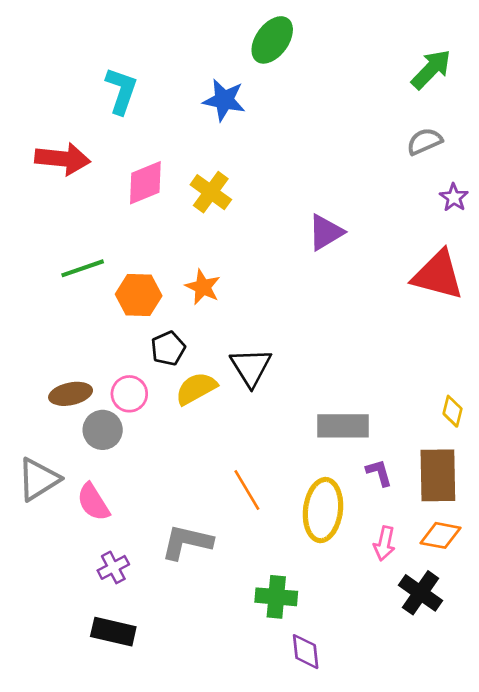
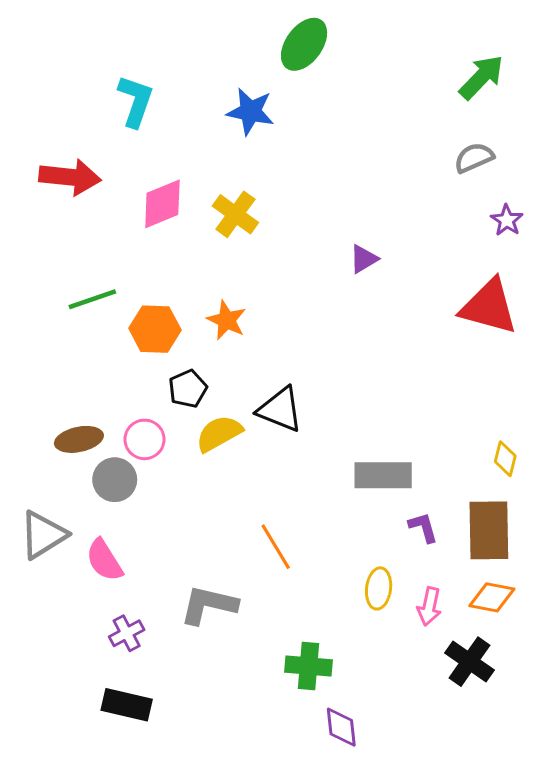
purple triangle: (326, 232) -> (364, 259), size x0.7
black triangle: (251, 367) -> (280, 410), turned -36
yellow ellipse: (323, 510) -> (379, 588), moved, size x0.6

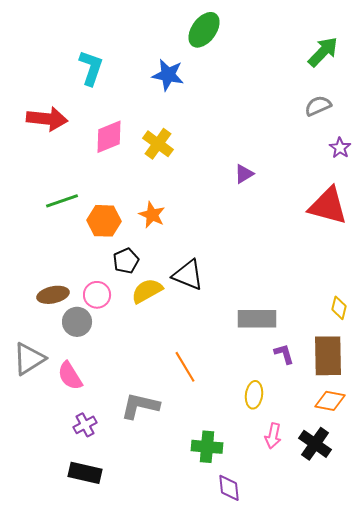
pink arrow: (429, 606) -> (273, 436), moved

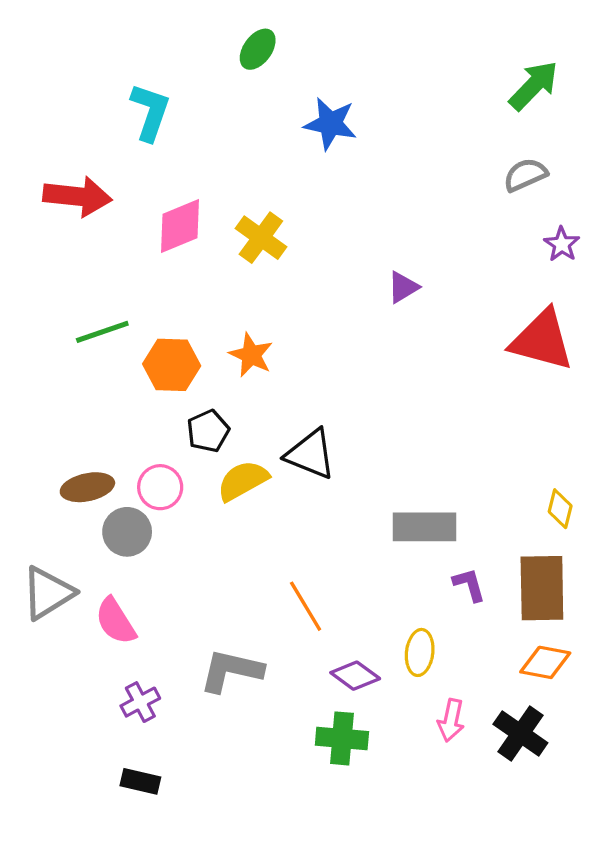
green ellipse: (204, 30) -> (258, 49), moved, size x0.7
blue star: (168, 75) -> (330, 124), moved
black rectangle: (85, 473) -> (140, 781), size x0.7
purple diamond: (229, 488) -> (355, 676), moved, turned -48

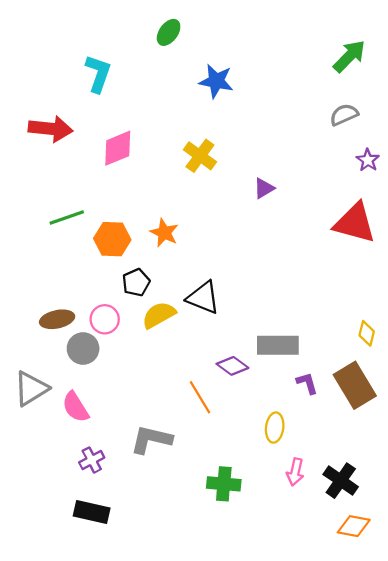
yellow cross: (261, 238) -> (200, 156), moved
brown rectangle: (542, 588) -> (355, 385), turned -30
orange diamond: (545, 662) -> (354, 526), moved
purple diamond: (355, 676) -> (232, 366), moved
black rectangle: (140, 781) -> (92, 512), size x1.4

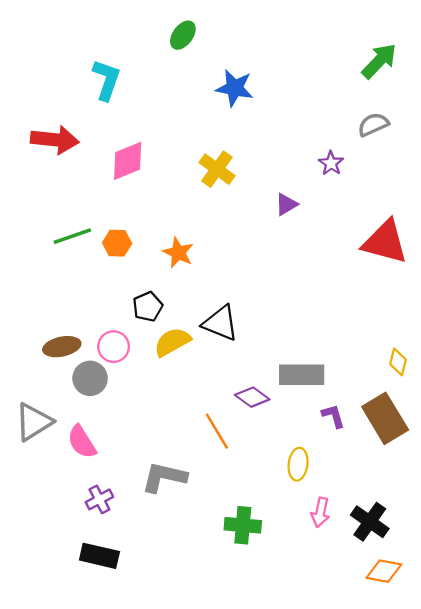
purple star: (368, 160) -> (331, 163), moved
orange hexagon: (112, 239) -> (117, 243), moved, size x0.7

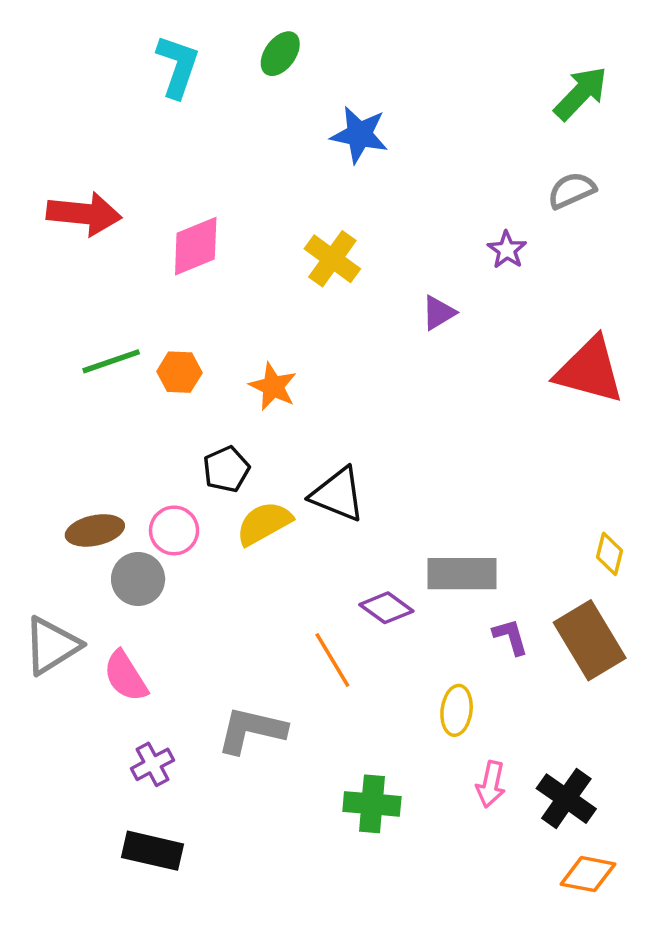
cyan L-shape: (106, 80) -> (178, 66), moved

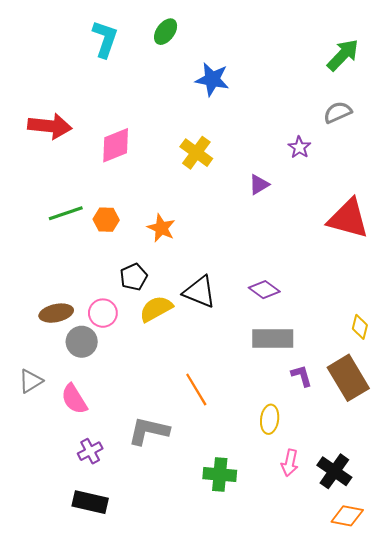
purple diamond: (386, 608) -> (264, 290), moved
gray triangle: (52, 646) -> (31, 381), size x0.7

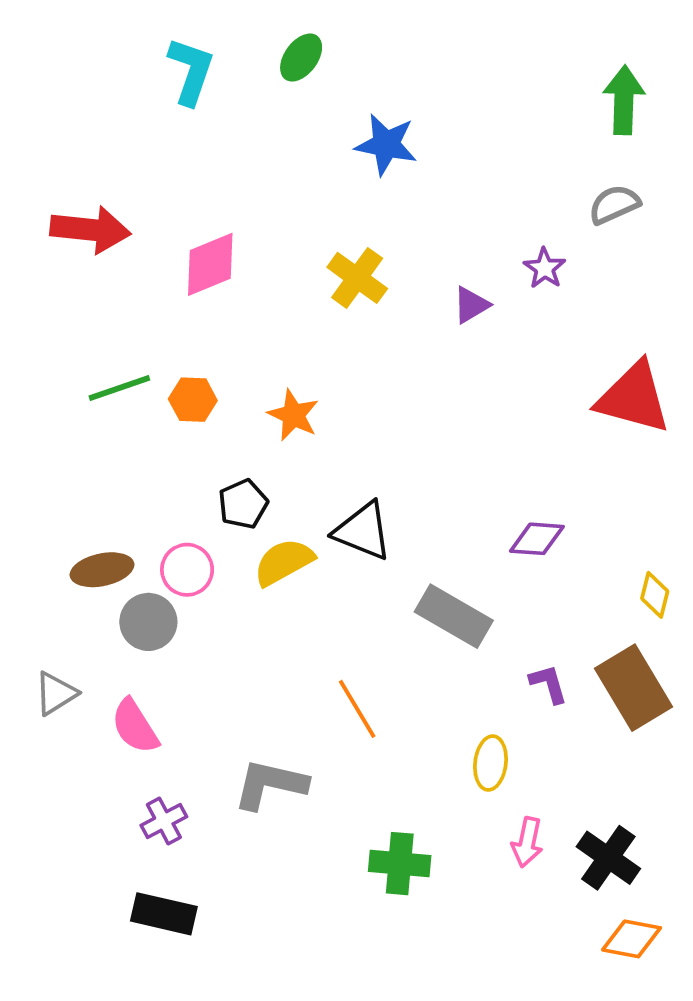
green arrow: (343, 55) -> (624, 100), turned -42
purple triangle: (259, 185) -> (471, 305), moved
purple diamond: (264, 290) -> (537, 539), moved, turned -32
gray rectangle: (273, 339) -> (454, 616), moved, turned 30

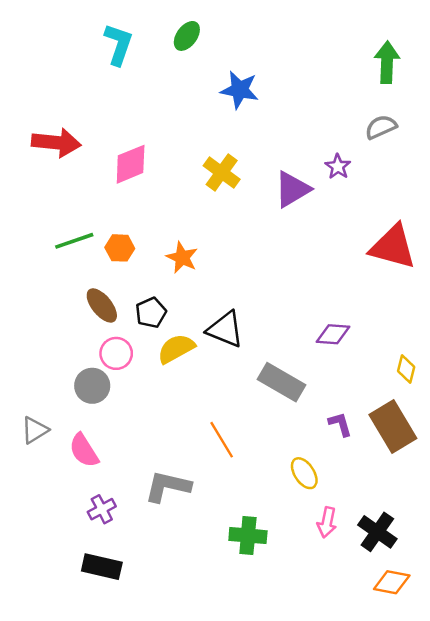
purple triangle: (471, 305) -> (292, 189), size x1.6
brown ellipse: (102, 570) -> (102, 305), moved, turned 63
yellow ellipse: (490, 763) -> (304, 473), turned -40

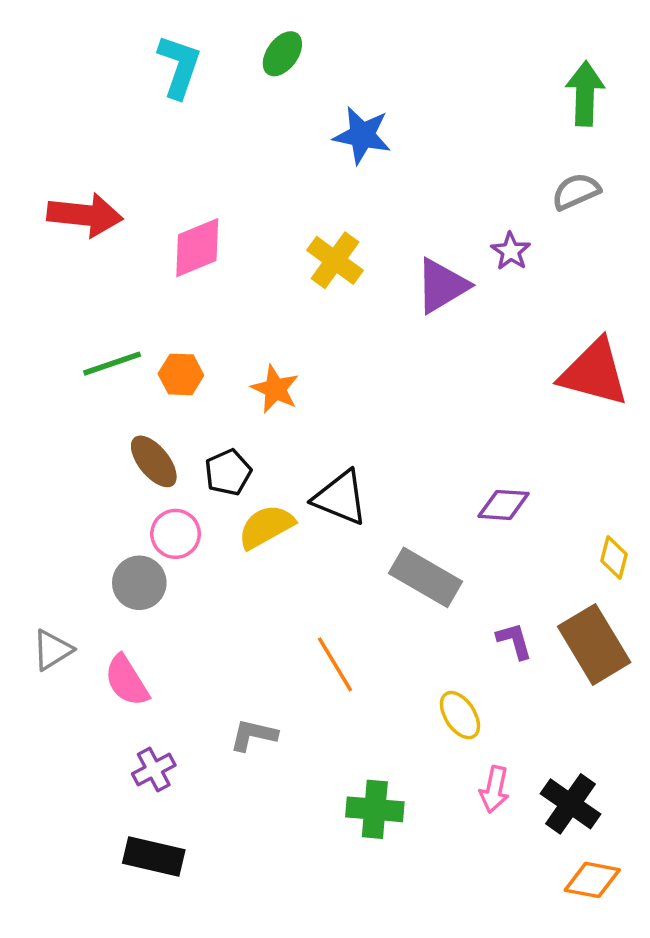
gray L-shape: (168, 486) -> (253, 735), size x0.7

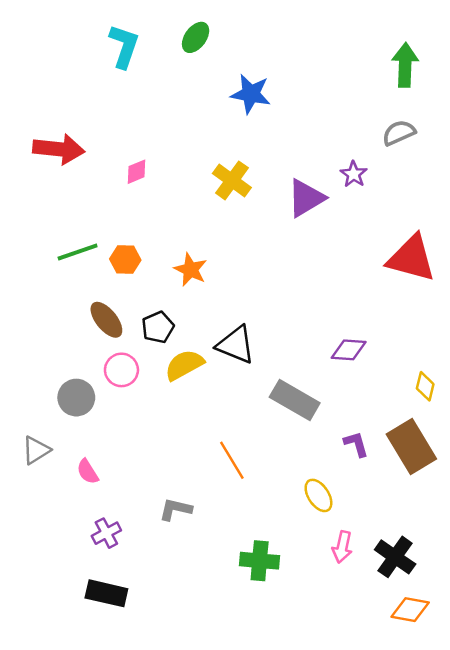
pink diamond: (197, 248) -> (137, 172), size x0.6
gray circle: (139, 583) -> (76, 398), moved
pink semicircle: (127, 681) -> (88, 472), size x0.7

